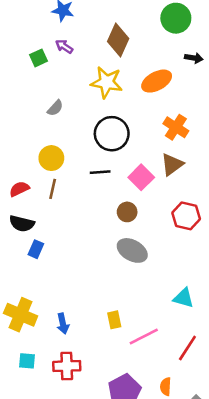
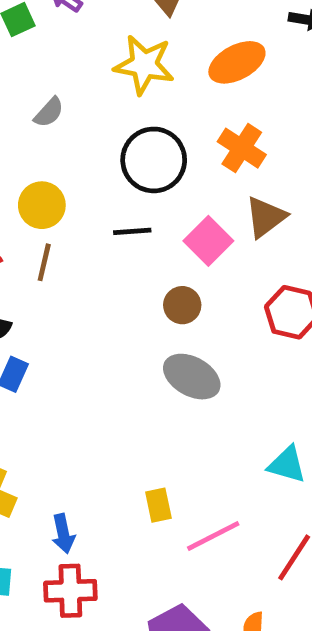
orange cross: (176, 127) -> (242, 148), moved
blue arrow: (63, 324) -> (63, 534), moved

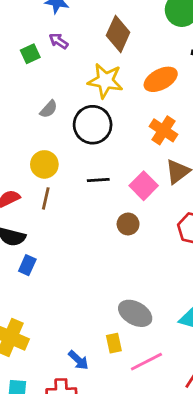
black circle: (154, 160) -> (93, 125), moved
gray ellipse: (192, 377) -> (135, 313), moved
blue arrow: (63, 534) -> (78, 360), moved, turned -35

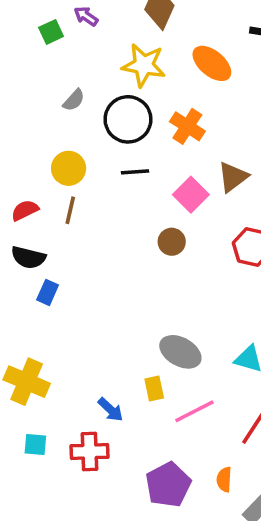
orange ellipse: (161, 79) -> (212, 63), turned 68
orange cross: (163, 130) -> (187, 126), moved
black line: (98, 180) -> (135, 172), moved

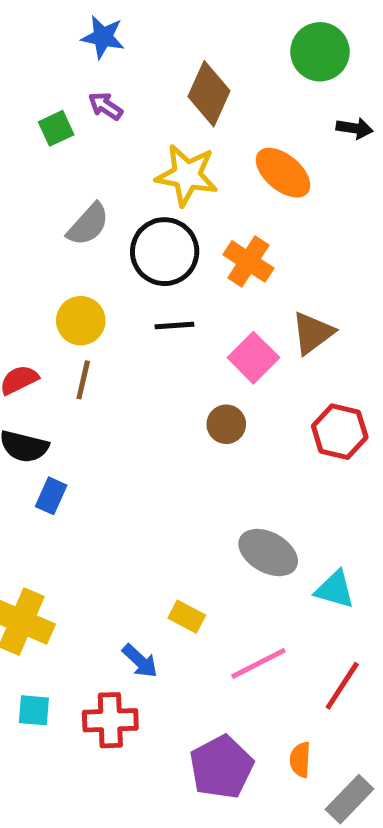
gray semicircle: (74, 100) -> (88, 224), size x1.4
gray ellipse: (180, 352) -> (268, 552), moved
yellow rectangle: (154, 389) -> (187, 617), moved, turned -50

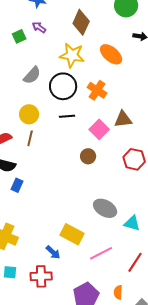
brown triangle: (313, 333) -> (123, 119), turned 30
yellow rectangle: (187, 617) -> (72, 234), size x1.6

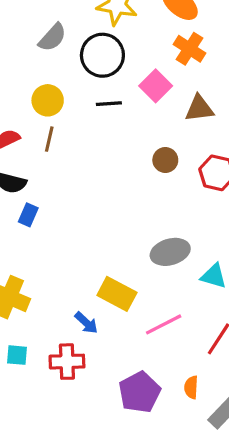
orange cross: (97, 90) -> (190, 49), moved
pink square: (99, 129) -> (156, 86), moved
brown circle: (88, 156) -> (165, 160), moved
gray ellipse: (105, 208) -> (170, 252), turned -45

